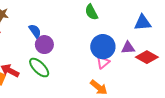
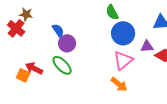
blue circle: (103, 47) -> (123, 33), moved
pink triangle: (103, 62) -> (123, 60), size x1.5

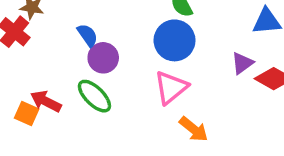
blue circle: (123, 33) -> (175, 40), moved
purple triangle: (147, 46) -> (242, 63), turned -32
pink triangle: (123, 60) -> (171, 87), moved

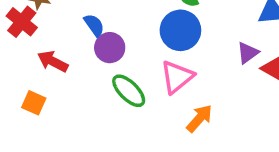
green ellipse: (94, 96) -> (129, 91), moved
red arrow: (46, 101) -> (53, 61), moved
orange arrow: (194, 129) -> (199, 118), turned -88

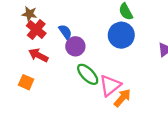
red cross: (22, 22) -> (36, 30), moved
pink triangle: (177, 77) -> (110, 86), moved
orange arrow: (199, 118) -> (122, 98), moved

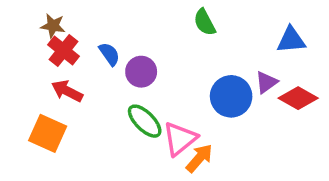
blue circle: (121, 35) -> (231, 96), moved
purple circle: (75, 46) -> (141, 72), moved
orange square: (26, 82) -> (48, 133), size x1.5

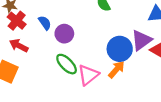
purple triangle: (266, 82) -> (141, 40), size x1.5
orange arrow: (199, 158) -> (116, 69), moved

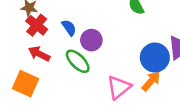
green ellipse: (67, 64) -> (78, 61), moved

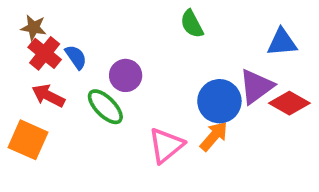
blue semicircle: (69, 28) -> (76, 57), moved

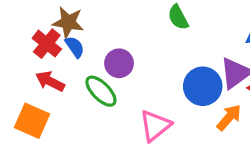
brown star: (34, 28) -> (68, 22), moved, size x1.4
orange arrow: (214, 136) -> (229, 117), moved

